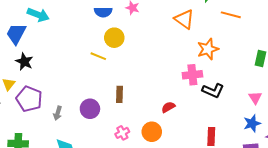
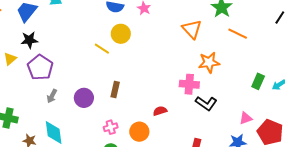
black star: (24, 62) -> (29, 40), turned 30
pink triangle: (255, 98) -> (246, 118), turned 32
purple pentagon: (29, 99) -> (40, 67), moved

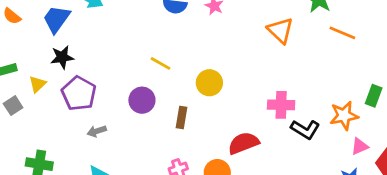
yellow circle: (121, 34) -> (209, 83), moved
orange star: (209, 62) -> (344, 116), moved
gray arrow: (52, 96) -> (97, 131), turned 48
purple circle: (84, 98) -> (142, 100), moved
red semicircle: (160, 111) -> (243, 143), size x1.6

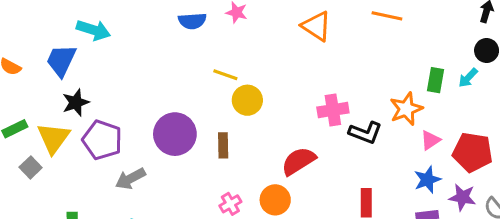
yellow line: (161, 63) -> (225, 75), moved
yellow triangle: (37, 84) -> (54, 138), size x1.6
purple circle: (142, 100) -> (175, 134), size x1.4
gray arrow: (97, 131) -> (130, 179), size x1.4

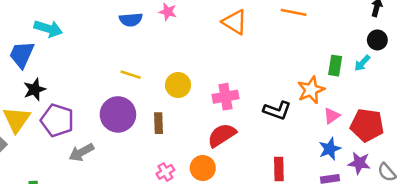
yellow line: (225, 75) -> (131, 75), moved
pink cross: (333, 110) -> (226, 97), moved

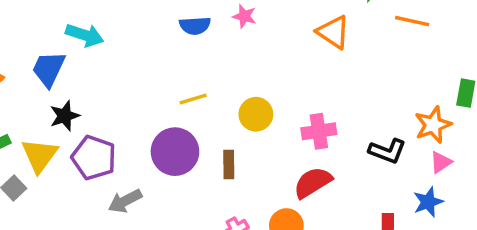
yellow line: (131, 75) -> (193, 99), turned -36
pink triangle: (332, 116) -> (441, 162), moved
blue star: (330, 149) -> (428, 202), moved

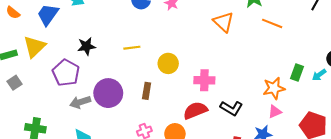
black star: (65, 116) -> (86, 46), moved
black L-shape: (387, 151) -> (231, 108), moved
purple circle: (175, 152) -> (108, 93), moved
yellow triangle: (40, 155) -> (34, 47), moved

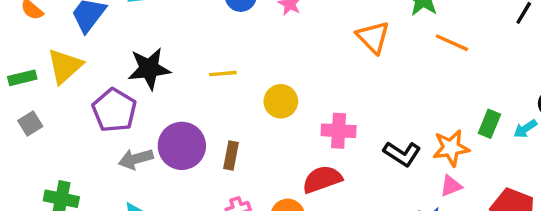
black star: (86, 46) -> (149, 69), size x1.4
brown rectangle: (147, 91) -> (231, 155), moved
black L-shape: (231, 108) -> (402, 154), moved

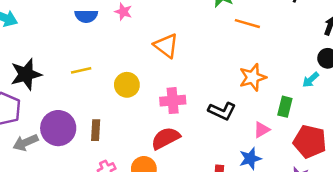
orange triangle: (373, 37) -> (166, 46), moved
green rectangle: (489, 124) -> (285, 107), moved
orange star: (451, 148) -> (253, 77), moved

